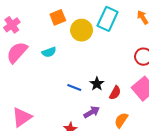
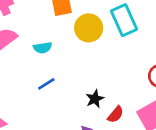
cyan rectangle: (108, 19) -> (124, 20), turned -60
blue line: (74, 88) -> (46, 84), moved, turned -64

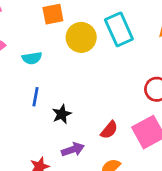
blue line: (46, 84) -> (36, 97), turned -48
black star: (95, 99) -> (62, 114), moved

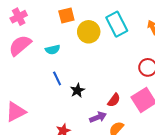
blue line: (36, 97) -> (57, 78), turned -32
purple arrow: (73, 149) -> (98, 117), moved

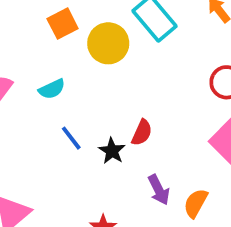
red semicircle: (114, 100) -> (142, 133), moved
purple arrow: (98, 117) -> (159, 190), turned 98

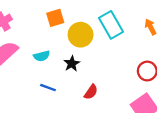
blue line: (71, 138) -> (48, 88), turned -42
black star: (112, 151) -> (72, 64), moved

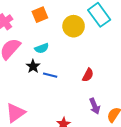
orange square: (55, 18) -> (40, 15), moved
black star: (72, 64) -> (33, 66), moved

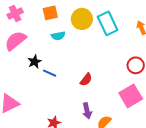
yellow circle: (74, 26) -> (82, 19), moved
cyan semicircle: (42, 48) -> (58, 36), moved

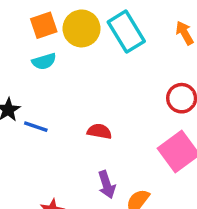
orange square: (50, 13) -> (44, 25), moved
red semicircle: (86, 80) -> (99, 131), turned -112

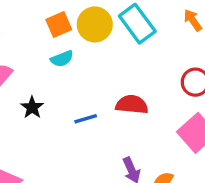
blue line: (36, 127) -> (86, 119), moved, turned -30
red semicircle: (99, 131) -> (132, 105), moved, size x1.4

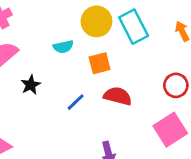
orange square: (59, 25) -> (100, 63), moved
blue line: (86, 119) -> (76, 102), turned -36

